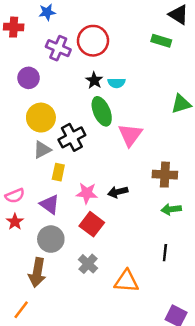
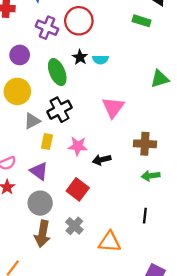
green ellipse: (102, 111) -> (57, 72), moved
yellow circle: (41, 118) -> (17, 91), moved
pink star: (87, 193) -> (78, 146), moved
brown arrow: (37, 273) -> (42, 234), moved

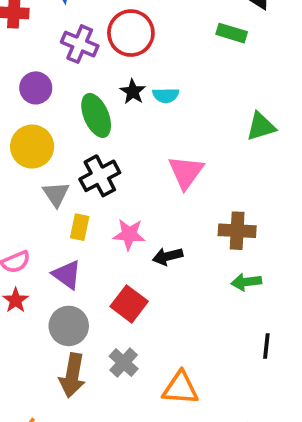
gray triangle: (32, 121) -> (56, 194), turned -36
black line: (145, 216) -> (266, 346), moved

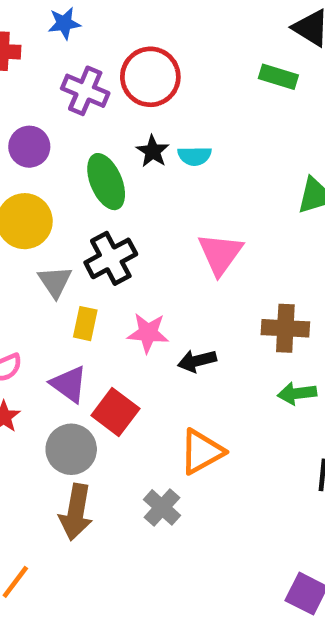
red square: (129, 304) -> (115, 412), moved
gray cross: (124, 363) -> (162, 507), moved
orange triangle: (180, 388) -> (202, 452), moved, turned -33

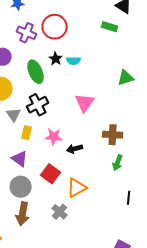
green arrow: (297, 393) -> (118, 163), turned -63
red square: (115, 412) -> (51, 174), moved

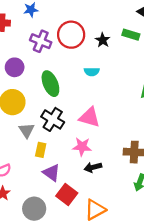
black star: (56, 59) -> (103, 40), moved
pink triangle: (85, 103) -> (90, 117), moved, turned -50
black cross: (38, 105) -> (53, 119), turned -30
pink star: (54, 137) -> (82, 147), moved
purple triangle: (20, 159) -> (52, 173), moved

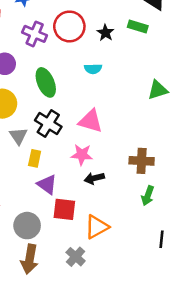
red square: (67, 195) -> (64, 209), turned -30

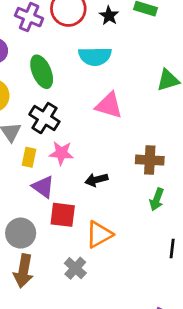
cyan semicircle: (93, 69) -> (95, 56), size x1.6
pink triangle: (91, 121) -> (109, 105), moved
pink star: (82, 155) -> (61, 153), moved

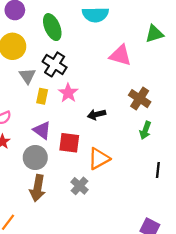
pink triangle: (109, 105) -> (120, 55), moved
pink star: (61, 153) -> (68, 93), turned 30
brown cross: (150, 160) -> (140, 99), turned 30
purple triangle: (43, 187) -> (42, 130), moved

